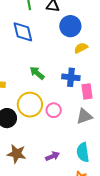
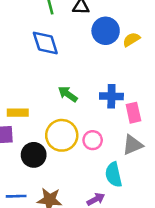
yellow semicircle: (81, 48) -> (131, 40), moved
cyan semicircle: (83, 152) -> (114, 175), moved

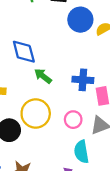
blue diamond: (45, 43) -> (24, 52), moved
pink circle: (93, 140) -> (73, 120), moved

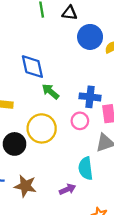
pink circle: (73, 120) -> (80, 121), moved

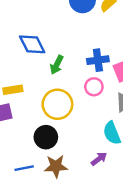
green arrow: (50, 91) -> (57, 65), turned -90
black circle: (15, 144) -> (46, 137), moved

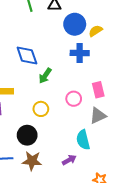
blue cross: (98, 60) -> (80, 53), moved
yellow circle: (57, 104) -> (41, 109), size x0.6

